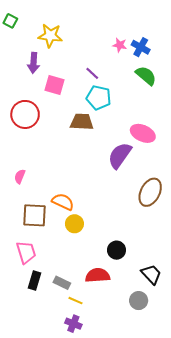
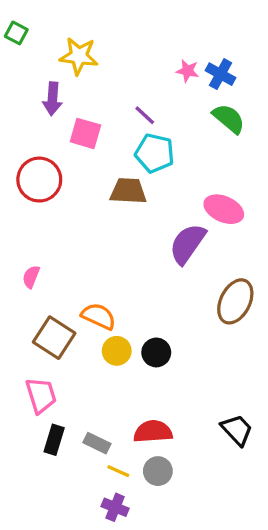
brown square: (35, 215) -> (54, 338), turned 30
black circle: (117, 250) -> (156, 352), moved
gray circle: (139, 301) -> (158, 471), moved

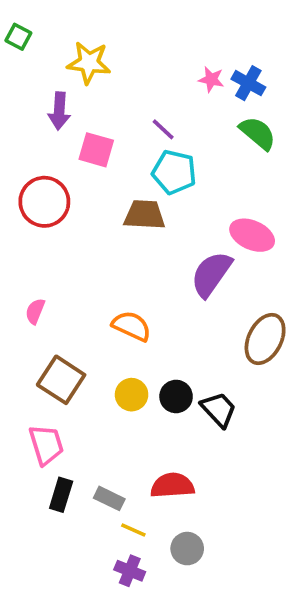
orange semicircle: (99, 316) -> (132, 326), moved
black trapezoid: (237, 430) -> (219, 409), moved
gray circle: (158, 471) -> (187, 549), moved

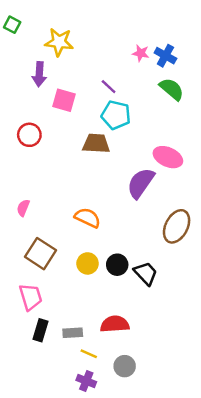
red circle: (44, 202) -> (29, 135), size x0.7
gray rectangle: (109, 498) -> (73, 333), turned -30

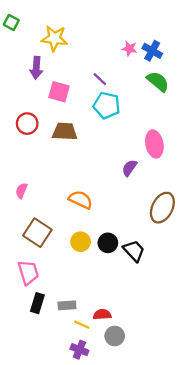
brown trapezoid: (96, 143) -> (65, 131), moved
pink ellipse: (168, 157) -> (154, 144), turned 55
purple semicircle: (141, 183) -> (129, 168), size x0.6
red semicircle: (115, 324) -> (102, 314), moved, size x0.7

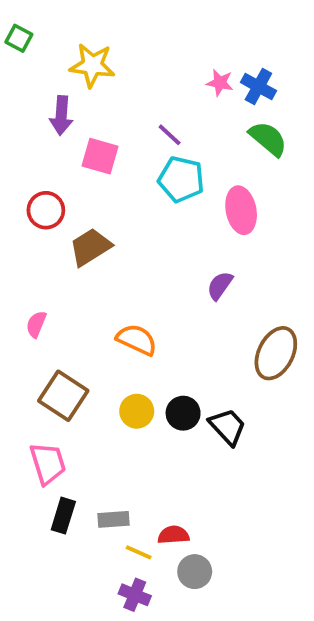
brown trapezoid: (65, 131) -> (90, 247), moved, turned -35
pink ellipse: (154, 144) -> (241, 210), moved

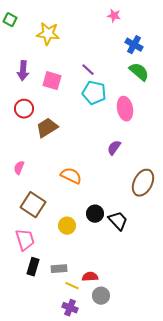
pink star: (220, 83) -> (114, 16), moved
purple arrow: (61, 116) -> (23, 71), moved
yellow circle: (137, 411) -> (67, 226), moved

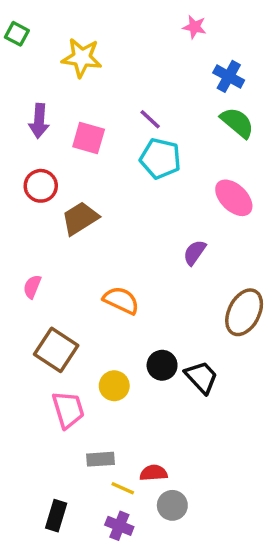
pink ellipse: (125, 109) -> (234, 198), moved, turned -35
pink trapezoid: (25, 240) -> (68, 410), moved
black rectangle: (33, 267) -> (56, 516), moved

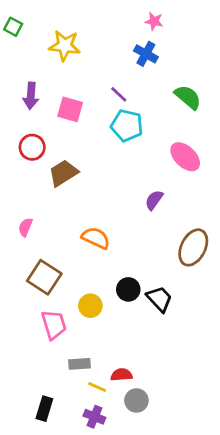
blue cross: (229, 76) -> (146, 54), moved

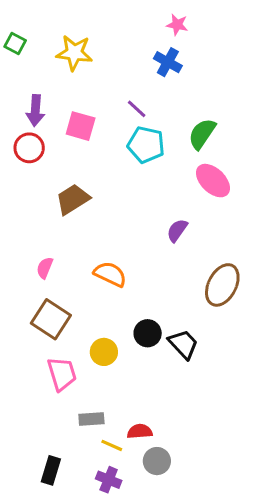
green square: (13, 27) -> (15, 43), moved
green semicircle: (188, 97) -> (202, 134), moved, turned -96
red circle: (32, 147) -> (29, 148), moved
pink semicircle: (25, 227) -> (45, 268), moved

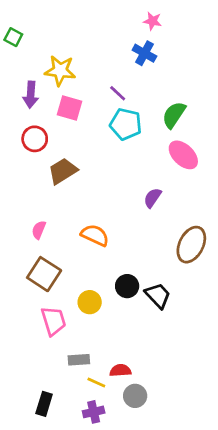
yellow star: (74, 53) -> (60, 71), moved
red circle: (29, 148) -> (35, 139), moved
purple cross: (109, 480) -> (94, 412), turned -35

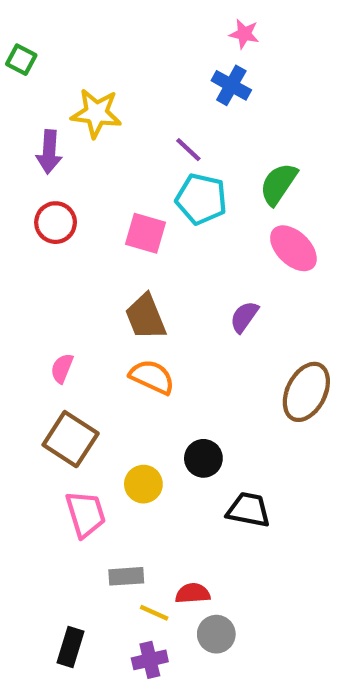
pink square: (70, 108) -> (146, 233), moved
brown trapezoid: (63, 171) -> (146, 317), moved, turned -80
black trapezoid: (158, 295) -> (248, 510), moved, turned -36

